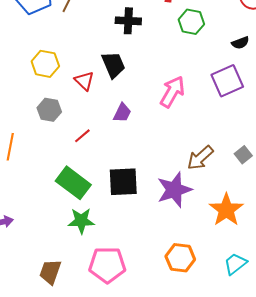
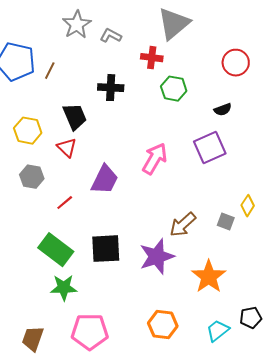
black trapezoid: (113, 65) -> (75, 117), moved
purple trapezoid: (122, 113) -> (105, 180), size x1.5
gray square: (243, 155) -> (226, 222), turned -30

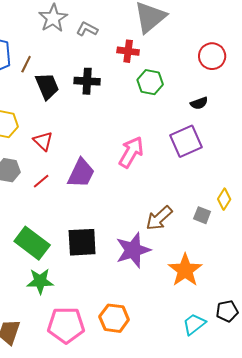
black trapezoid: (75, 117) -> (47, 86), moved
red line: (65, 203) -> (41, 181), moved
orange hexagon: (163, 325) -> (114, 318), moved

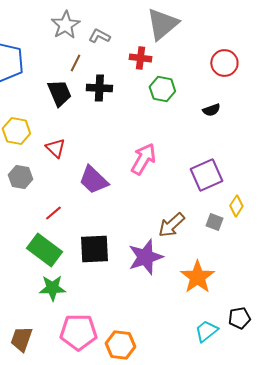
brown line: (26, 64) -> (75, 63), moved
purple square: (186, 141) -> (206, 175), moved
purple trapezoid: (81, 173) -> (93, 180), turned 108
red line: (41, 181) -> (53, 213), moved
orange hexagon: (114, 318) -> (120, 345), moved

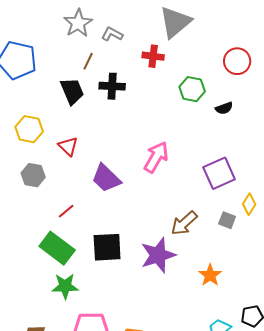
green hexagon: (162, 89) -> (192, 89), moved
orange star: (197, 277) -> (210, 275), size x0.7

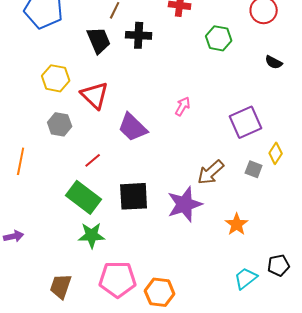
black semicircle: (224, 108) -> (274, 62), moved, turned 48
red triangle: (68, 146) -> (95, 95), size x1.4
pink arrow: (156, 157) -> (183, 106), size x0.6

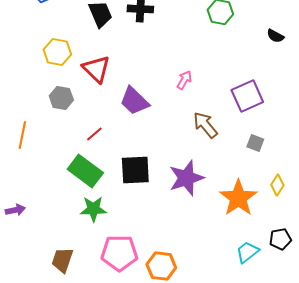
yellow diamond: (276, 153) -> (277, 185), moved
brown arrow: (211, 172) -> (205, 125), moved, turned 92
orange star: (237, 224) -> (238, 198), size x1.6

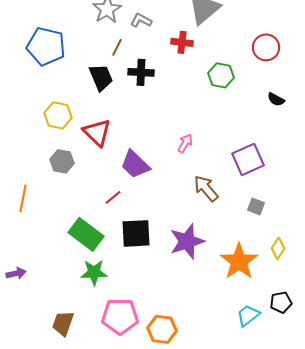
red line: (94, 134) -> (113, 197), moved

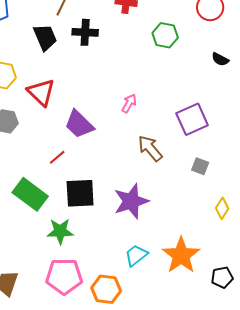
orange star: (239, 261) -> (181, 255), moved
green star: (94, 272) -> (60, 231), moved
black pentagon: (281, 302) -> (222, 277), moved
cyan trapezoid: (248, 315) -> (136, 255), moved

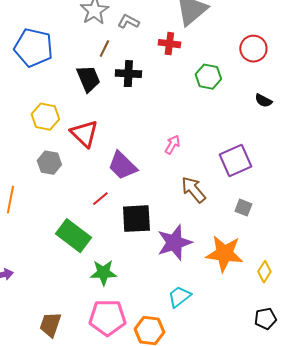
black square: (80, 193) -> (136, 219), moved
yellow diamond: (222, 208) -> (264, 272), moved
orange star: (181, 255) -> (224, 254), moved, turned -30

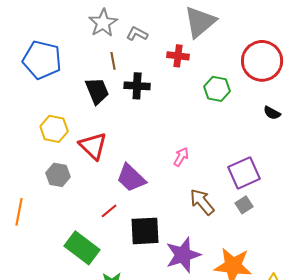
brown line: (104, 49) -> (113, 61), turned -36
red circle: (253, 49) -> (262, 61), size x1.5
gray square: (243, 208) -> (244, 205), moved, turned 36

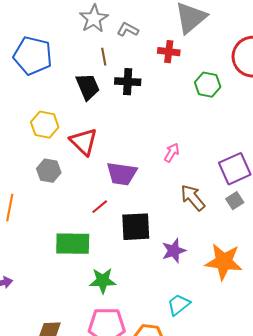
purple trapezoid: (131, 178) -> (122, 174), turned -36
green rectangle: (82, 248) -> (73, 244), turned -36
purple star: (183, 255) -> (174, 251), size x0.7

